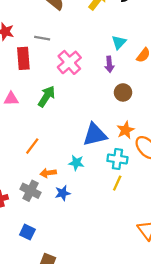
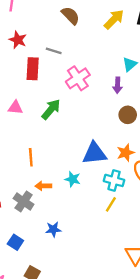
orange line: (32, 146) -> (31, 157), turned -48
blue star: (63, 193) -> (53, 229), moved

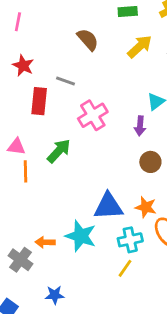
orange star: (126, 153) -> (146, 207), turned 30
orange line: (31, 157) -> (25, 171), moved
cyan star: (73, 179) -> (81, 236), size x1.6
cyan cross: (114, 180) -> (130, 240), turned -30

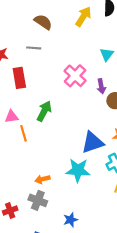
gray line: (65, 81) -> (34, 48), moved
pink cross: (93, 115) -> (75, 76), moved
purple arrow: (140, 126) -> (101, 86), moved
orange arrow: (45, 242) -> (43, 179), moved

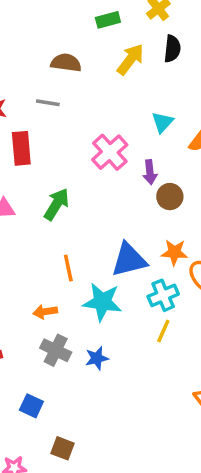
brown semicircle: (43, 22) -> (66, 63), turned -30
orange line: (23, 133) -> (68, 268), moved
gray cross: (38, 200) -> (56, 350), moved
blue star: (71, 220) -> (97, 358), moved

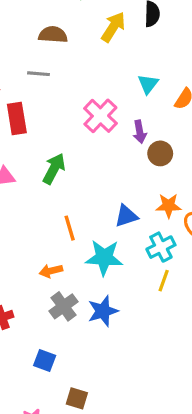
blue triangle: (129, 260) -> (126, 216), size x0.7
gray cross: (56, 350) -> (63, 306), turned 32
blue star: (97, 358) -> (103, 311), size x1.4

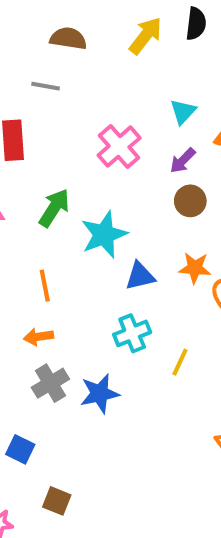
purple arrow: (140, 132) -> (183, 160), moved, turned 50
orange line: (70, 228) -> (45, 286), moved
cyan cross: (161, 247) -> (132, 333), moved
cyan star: (104, 258) -> (104, 235), moved, turned -30

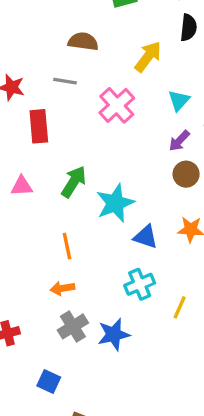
yellow arrow: (146, 36) -> (148, 57), moved
pink cross: (119, 147) -> (117, 105), moved
blue triangle: (140, 276) -> (146, 237), turned 32

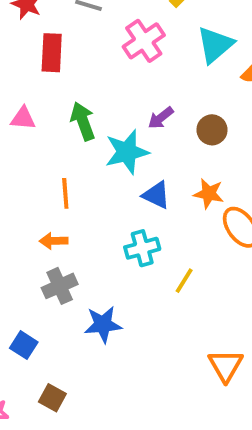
cyan triangle: (179, 100) -> (215, 45), size x1.5
purple arrow: (179, 141) -> (161, 118), moved
green arrow: (74, 182) -> (83, 121), turned -60
blue star: (114, 334) -> (103, 324), moved

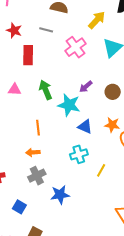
cyan star: (127, 152) -> (69, 105), turned 30

